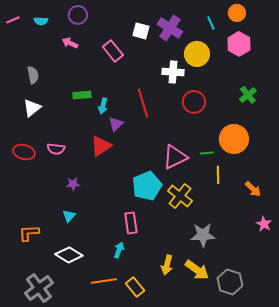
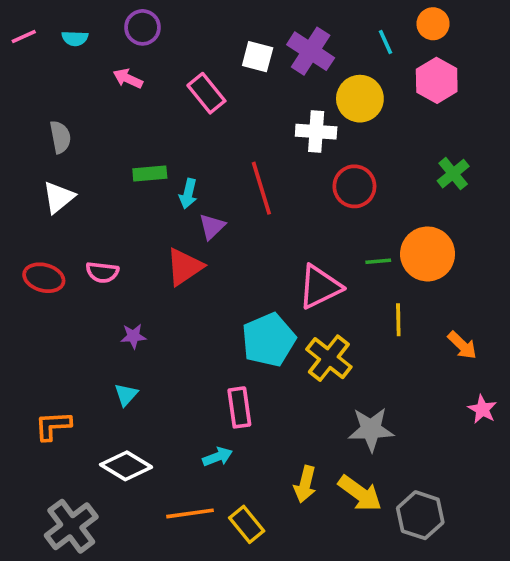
green line: (207, 153) -> (378, 261), moved
cyan arrow: (119, 250) -> (217, 457), turned 49

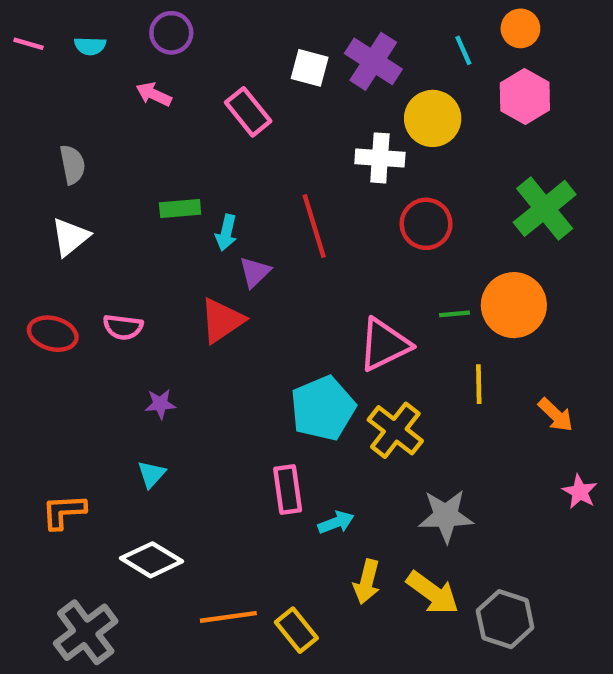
pink line: (24, 37) -> (29, 44), turned 40
green cross: (453, 174) -> (545, 208), size x1.6
cyan arrow: (217, 457) -> (336, 522), moved

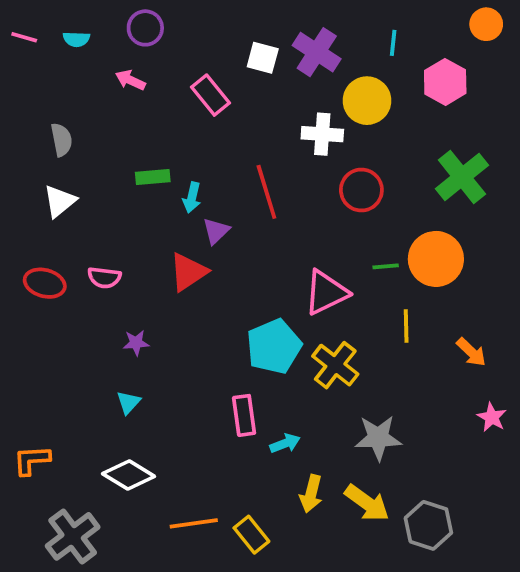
orange circle: (520, 28) -> (486, 24), moved
cyan line: (463, 50) -> (393, 43), turned 30
orange L-shape: (64, 512) -> (32, 460), moved

